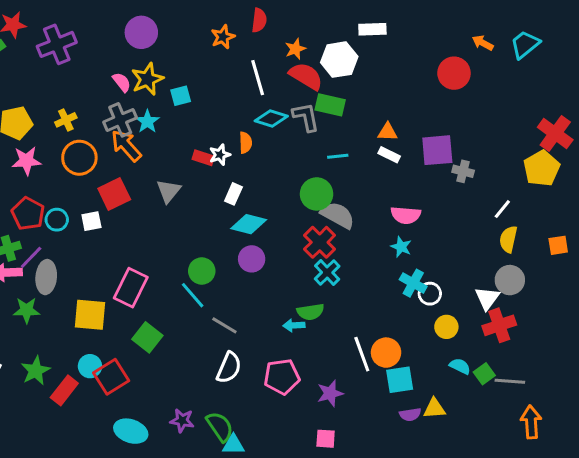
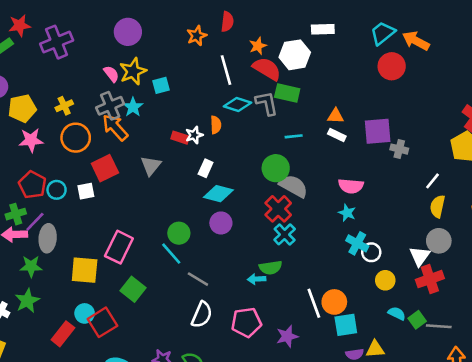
orange arrow: (483, 43) -> (416, 41), size x1.5
cyan trapezoid: (525, 44) -> (383, 33), moved
green star: (36, 371) -> (27, 301), moved

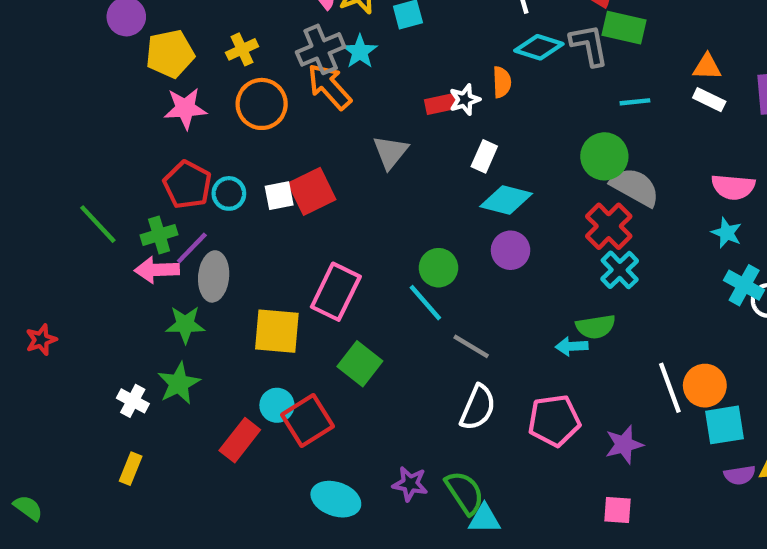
red rectangle: (180, 138) -> (441, 104), turned -30
red square: (105, 168) -> (312, 191), moved

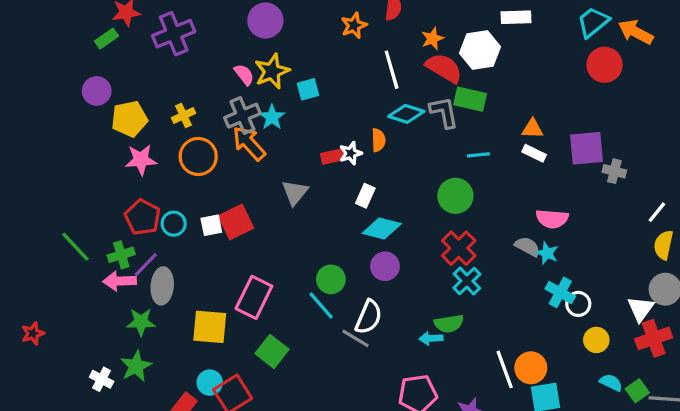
gray semicircle: (635, 187) -> (528, 247), moved, size x0.7
white semicircle: (478, 407) -> (369, 317), moved

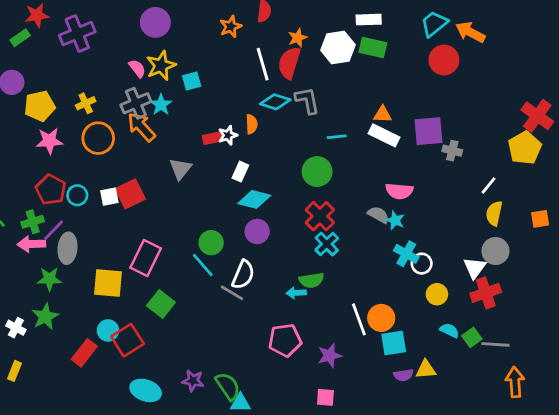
red semicircle: (444, 68) -> (289, 63), moved, turned -104
green rectangle: (470, 99) -> (373, 47), moved
white rectangle: (534, 153) -> (384, 135), size x1.5

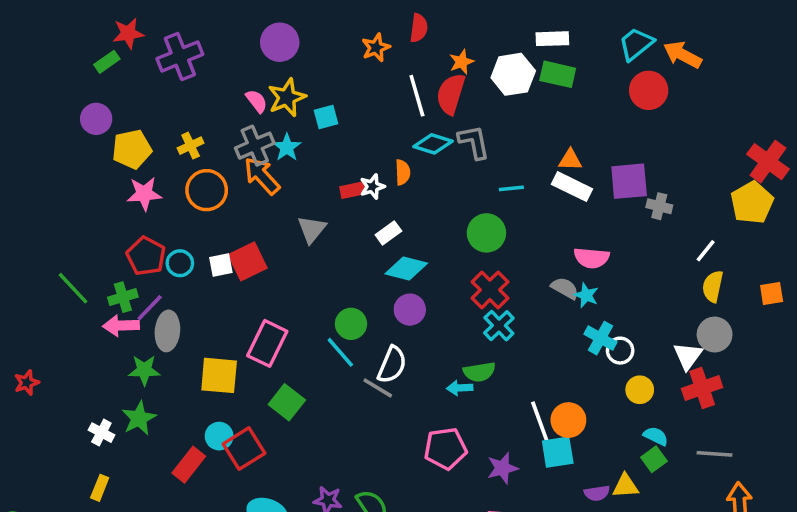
white rectangle: (240, 172) -> (388, 233), turned 30
green square: (472, 337) -> (654, 459), moved
cyan square: (394, 343) -> (558, 452), moved

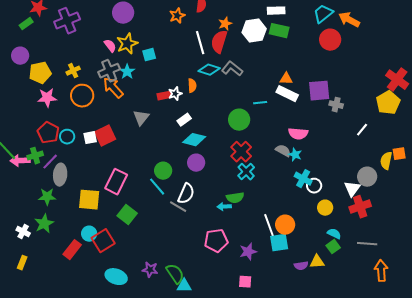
gray L-shape: (474, 142) -> (232, 69), turned -40
cyan line: (511, 188) -> (260, 103), moved
yellow semicircle: (713, 286) -> (386, 161), moved
pink arrow: (121, 326) -> (20, 161), moved

